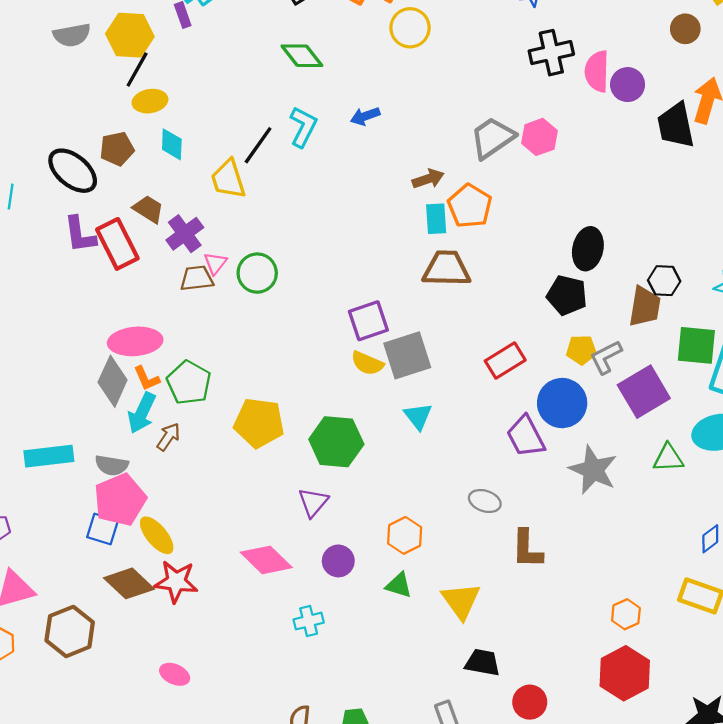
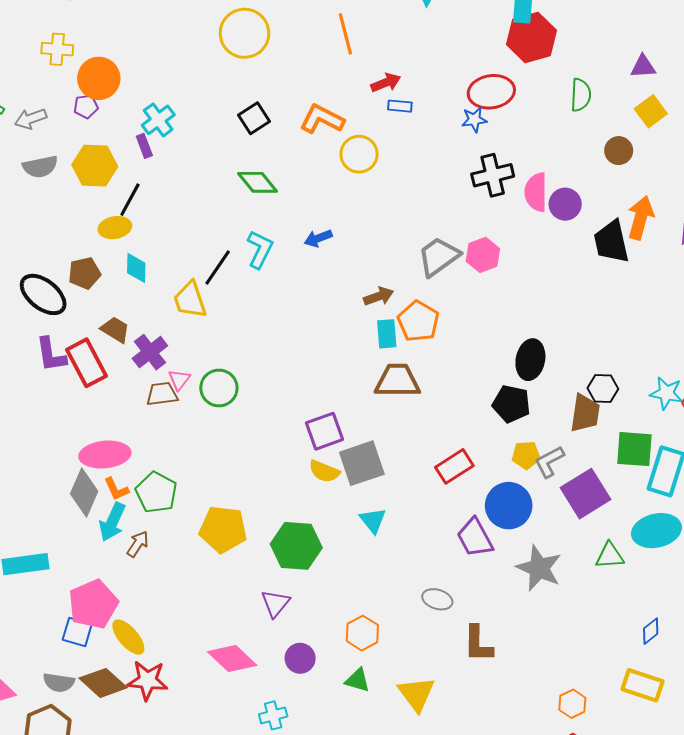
black line: (137, 70) -> (130, 200), moved
gray semicircle: (112, 465) -> (59, 682), moved

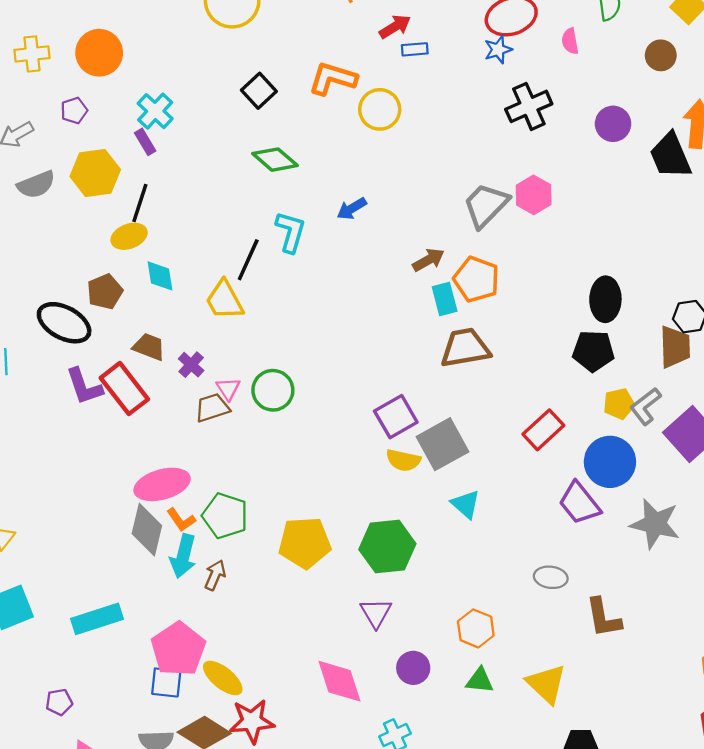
orange circle: (99, 78) -> (99, 53), moved
pink semicircle: (536, 192) -> (570, 41), moved, size x0.6
purple cross: (150, 352) -> (191, 365), size x0.7
pink diamond: (232, 658) -> (340, 681), turned 39

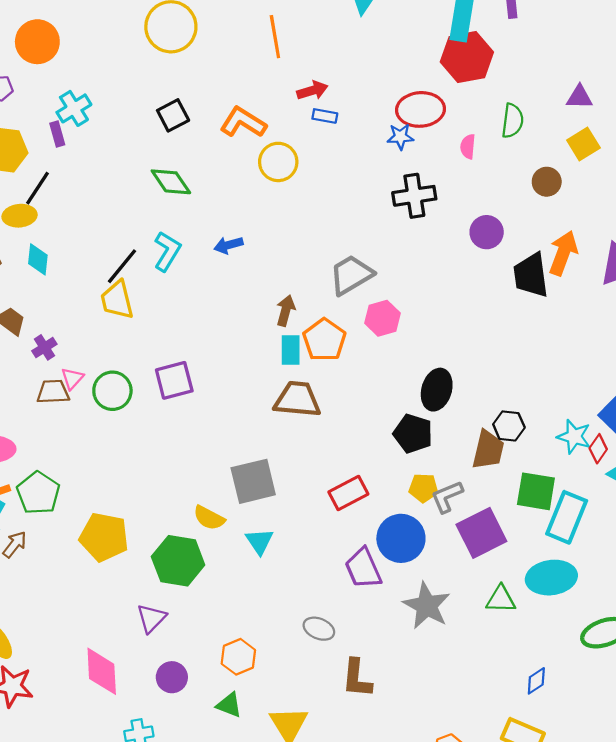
pink hexagon: (534, 195) -> (382, 318), moved
brown arrow: (428, 260) -> (286, 311), turned -60
yellow trapezoid: (224, 300) -> (117, 300), moved
purple square: (396, 417) -> (174, 380), moved
yellow semicircle: (403, 460) -> (209, 518), moved

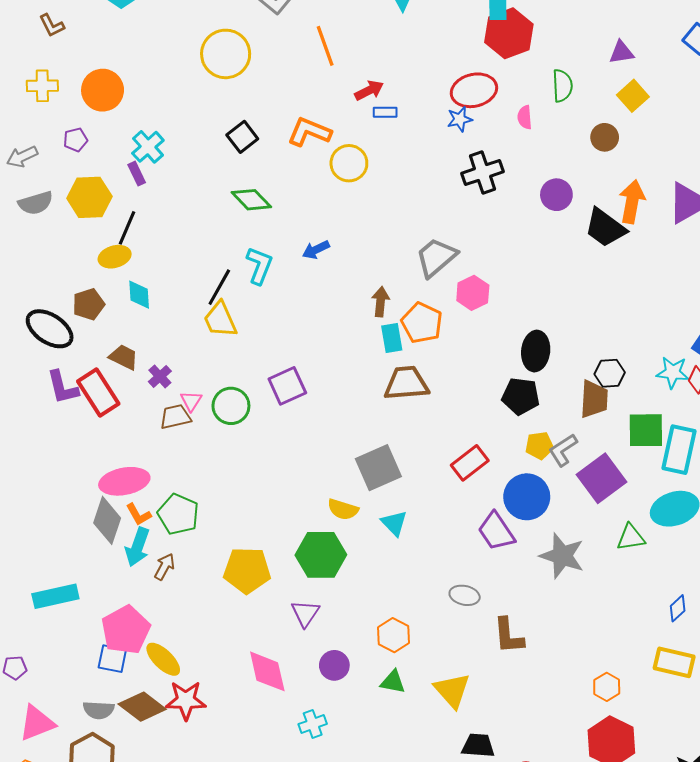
black trapezoid: (531, 275) -> (605, 228), turned -36
yellow pentagon: (104, 537) -> (247, 570), moved

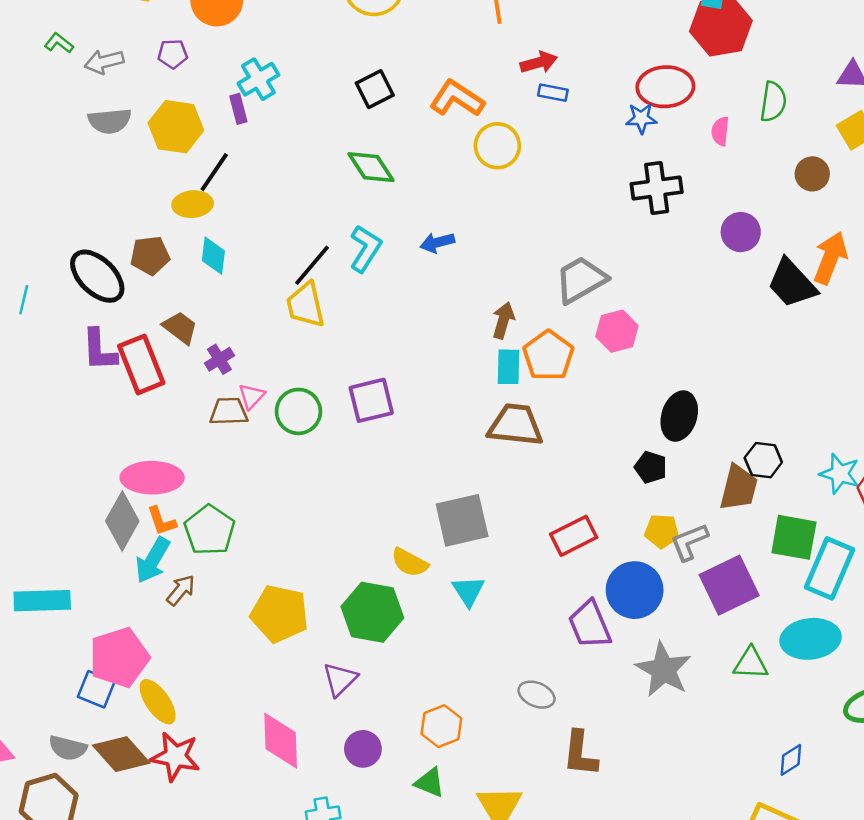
black pentagon: (521, 396) -> (651, 467), size x0.7

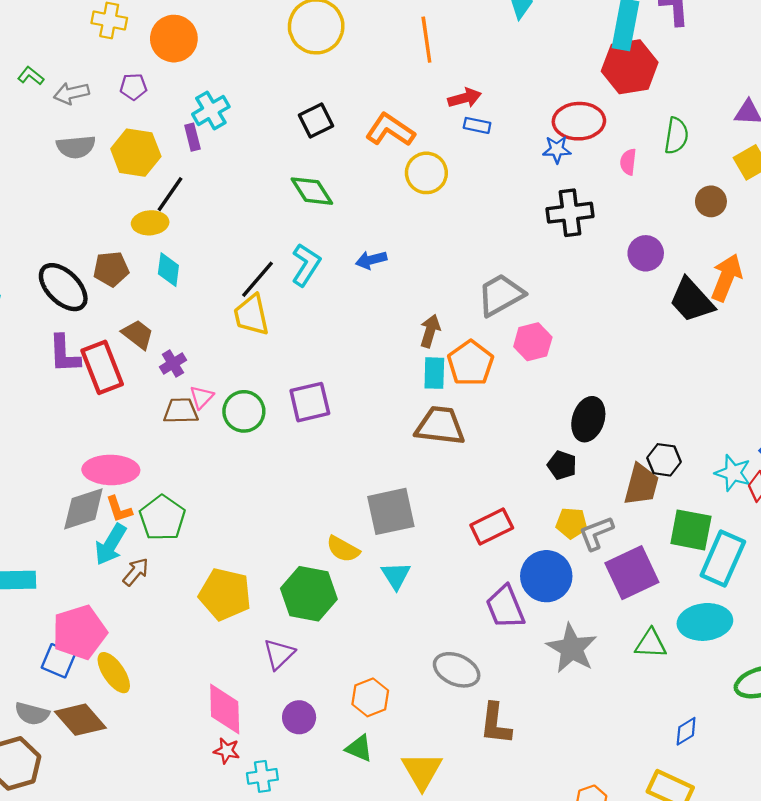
gray diamond: (122, 521) -> (83, 509), turned 42
gray ellipse: (537, 695) -> (457, 670), size x1.4
red star: (175, 757) -> (227, 751), moved, size x0.6

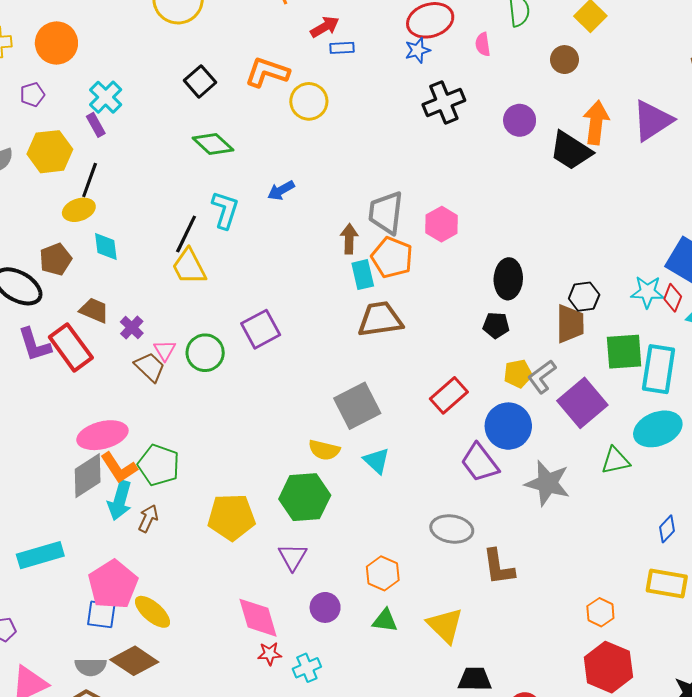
gray trapezoid: (501, 295) -> (386, 213), moved, turned -39
brown trapezoid: (181, 411) -> (150, 367), turned 60
orange L-shape: (119, 509) -> (119, 468), size x1.4

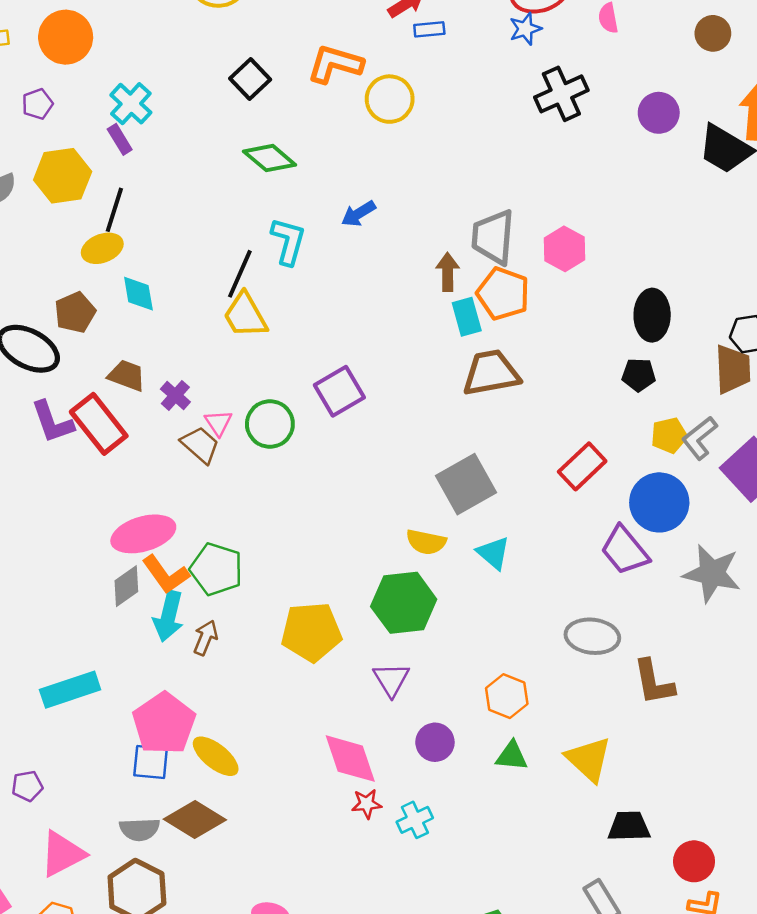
gray diamond: (88, 476) -> (126, 586), size x0.7

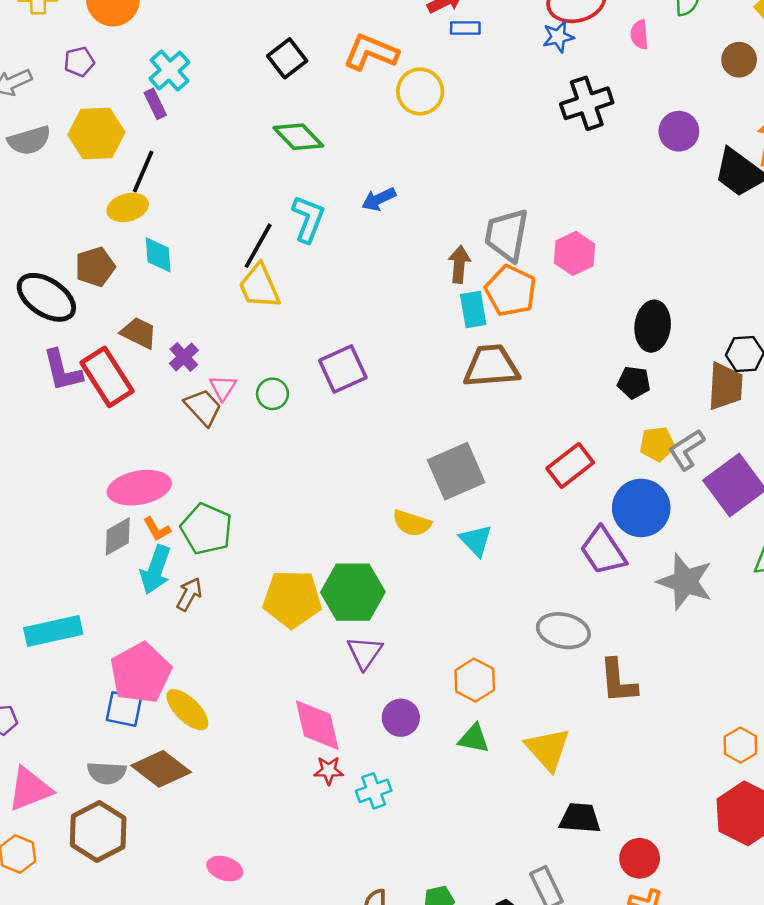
green circle: (270, 424) -> (272, 394), size x0.7
orange L-shape: (166, 574) -> (157, 529), size x0.6
green hexagon: (404, 603) -> (353, 592), moved

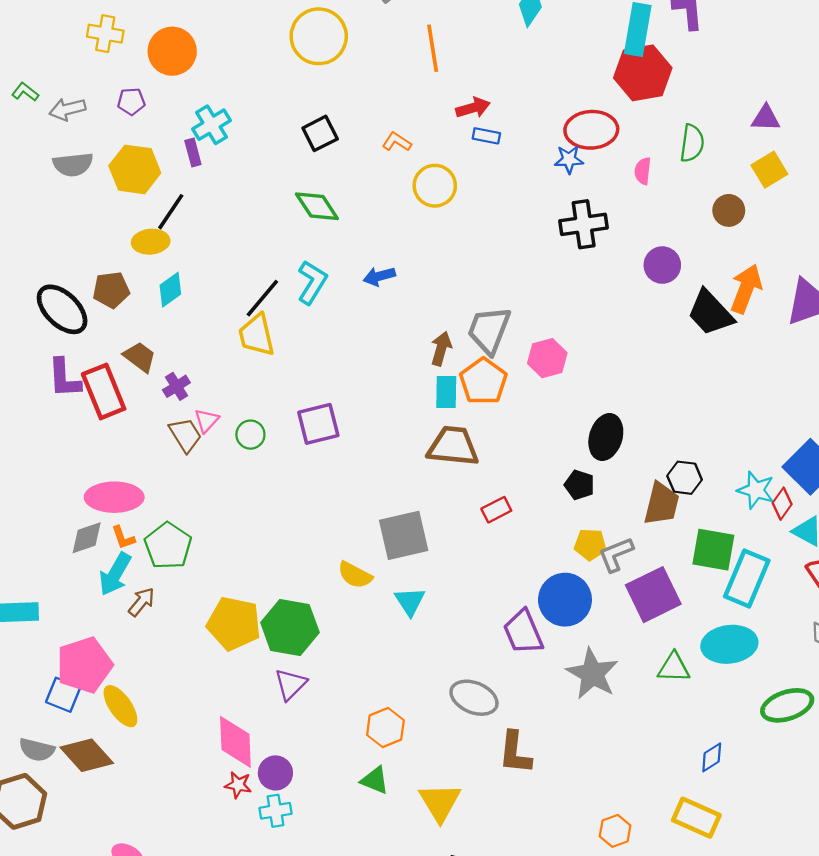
orange L-shape: (371, 52) -> (397, 142), size x0.6
cyan diamond: (158, 255) -> (170, 290), turned 48
red rectangle: (570, 465) -> (496, 510), moved, size x0.7
purple circle: (401, 718) -> (275, 773), moved

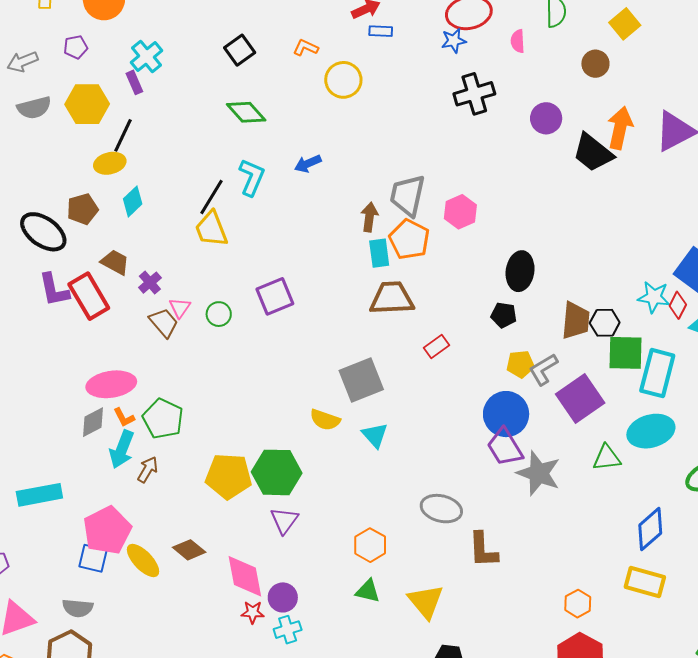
black hexagon: (685, 478) -> (605, 323), moved
purple trapezoid: (523, 632) -> (505, 447), moved
brown diamond: (87, 755) -> (189, 550), moved, size x0.7
blue diamond: (712, 757) -> (650, 529), size x1.6

